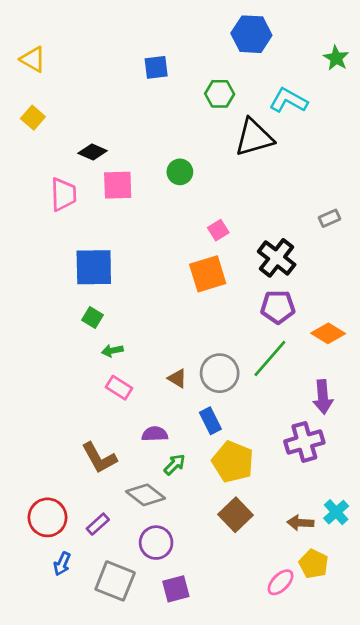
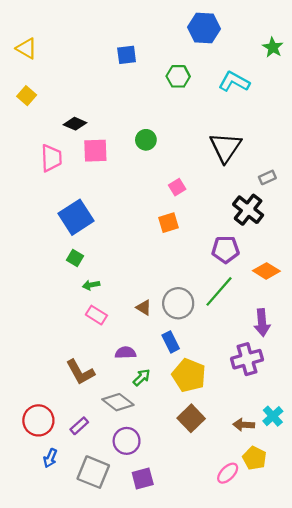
black triangle: (254, 137) -> (225, 147), moved, turned -40
black cross: (277, 258) -> (248, 210), moved
blue square: (94, 267) -> (76, 217), turned -32
orange square: (208, 274) -> (168, 223), size x0.7

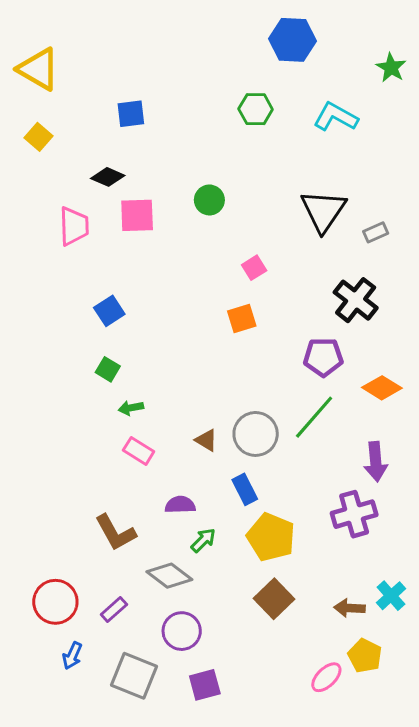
yellow triangle: (27, 48) -> (38, 69), size x1.4
blue square: (127, 55) -> (131, 114), moved
gray rectangle: (267, 177) -> (376, 232), moved
blue square: (76, 217) -> (109, 311), size x0.6

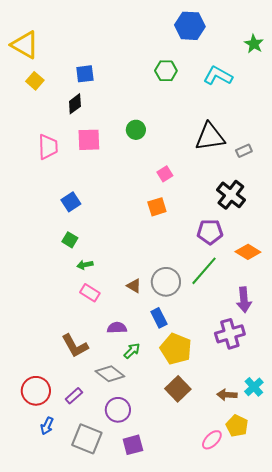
yellow square: (38, 137) -> (35, 81), moved
black diamond: (108, 177) -> (75, 104), moved, turned -60
black triangle: (323, 211) -> (210, 137), turned 48

